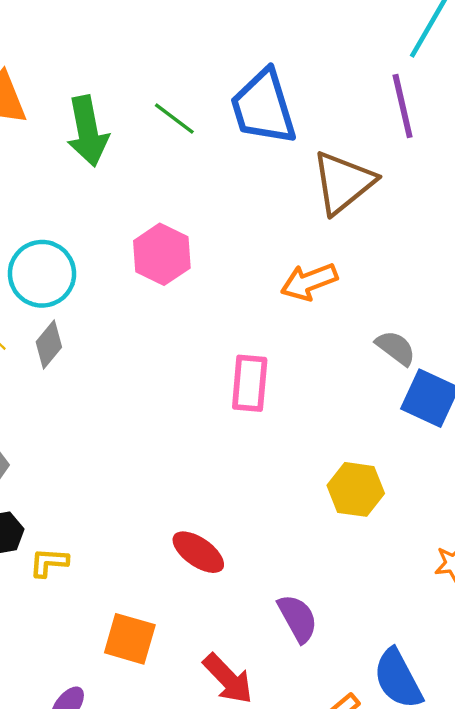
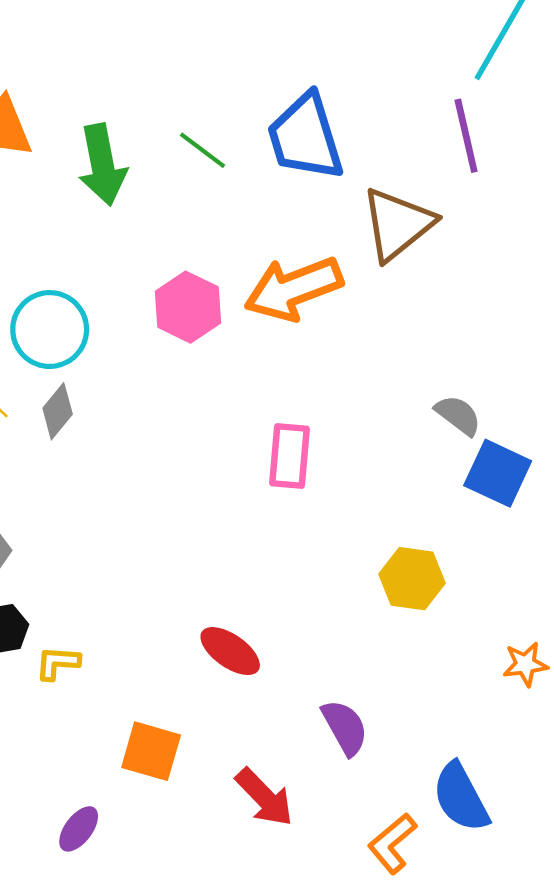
orange arrow: (309, 282) -> (293, 289), moved, size x1.5

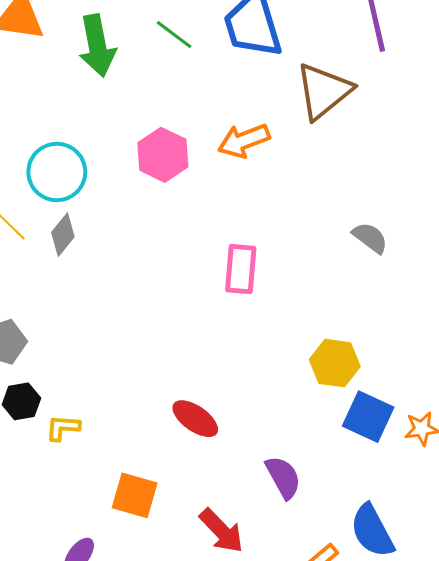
orange arrow: (293, 289) -> (244, 141), size x0.7
blue square: (498, 473) -> (368, 417), moved

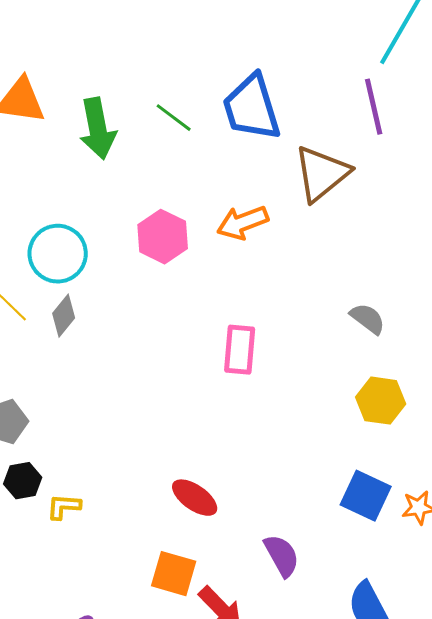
yellow hexagon: (335, 363) -> (381, 401), moved
orange square: (135, 495) -> (174, 574), moved

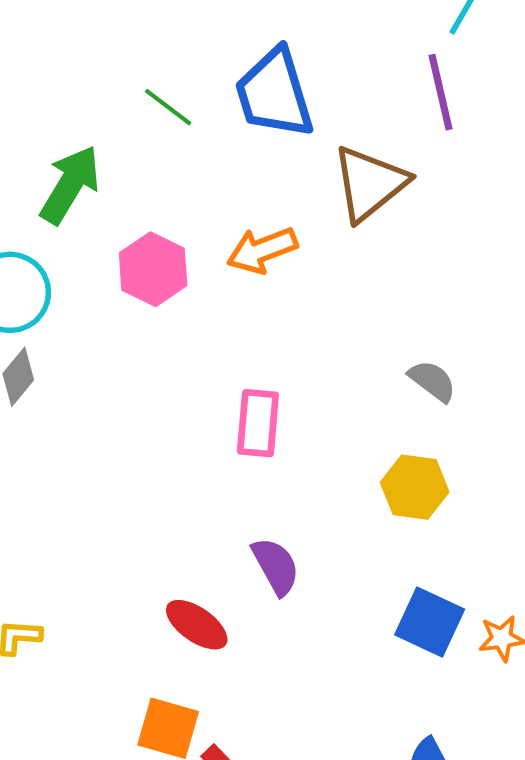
green arrow: (98, 129) -> (70, 185), moved, turned -138
yellow hexagon: (381, 401) -> (415, 487), moved
purple semicircle: (282, 556) -> (276, 566), moved

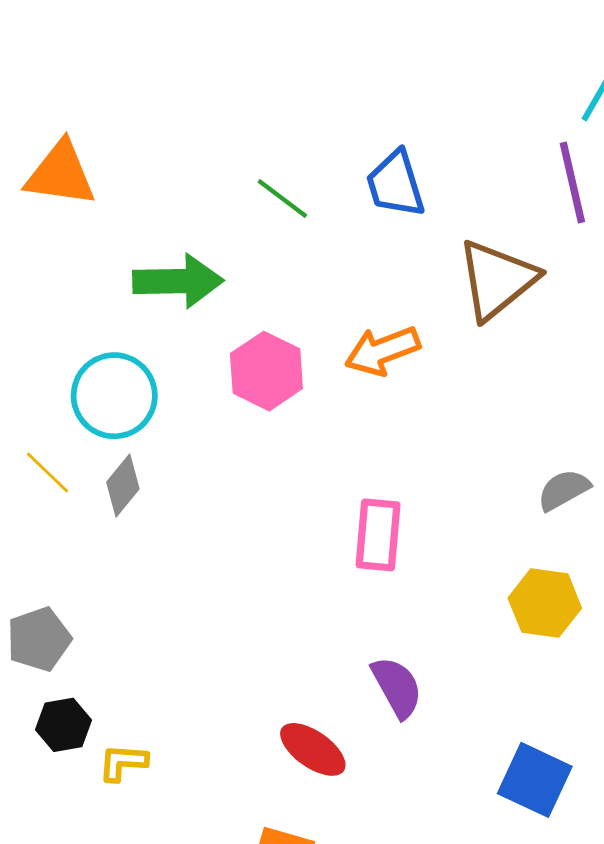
blue trapezoid: (274, 93) -> (395, 184), size x0.7
green arrow: (70, 185) -> (178, 281), turned 58
gray semicircle: (432, 381) -> (564, 490), turned -66
blue square: (430, 622) -> (535, 780), moved

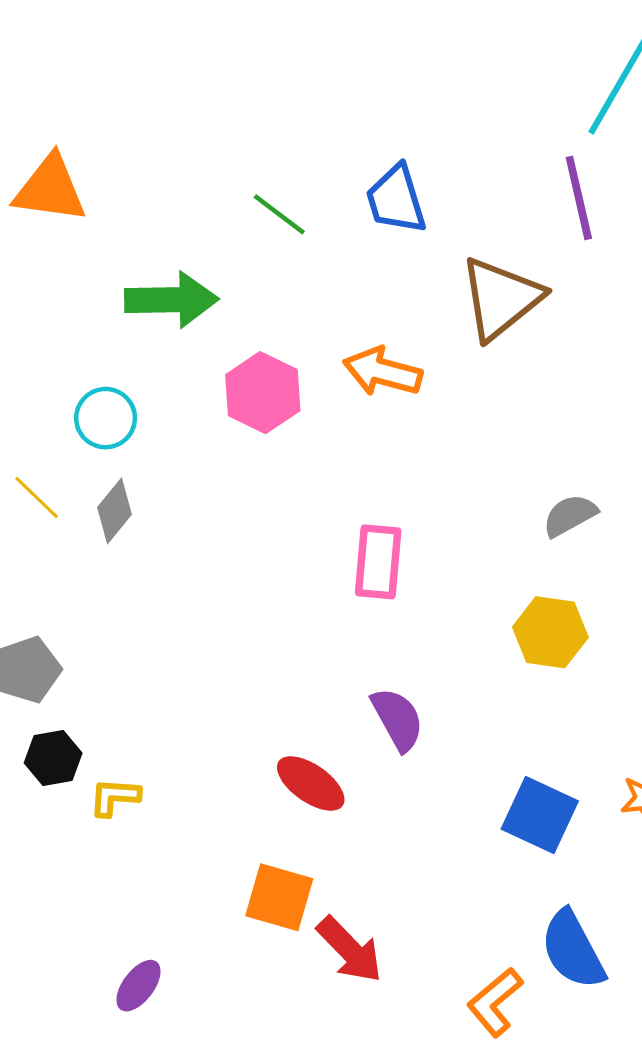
orange arrow: (382, 351) -> (383, 372), turned 36
cyan circle: (114, 396) -> (106, 418), size x0.7

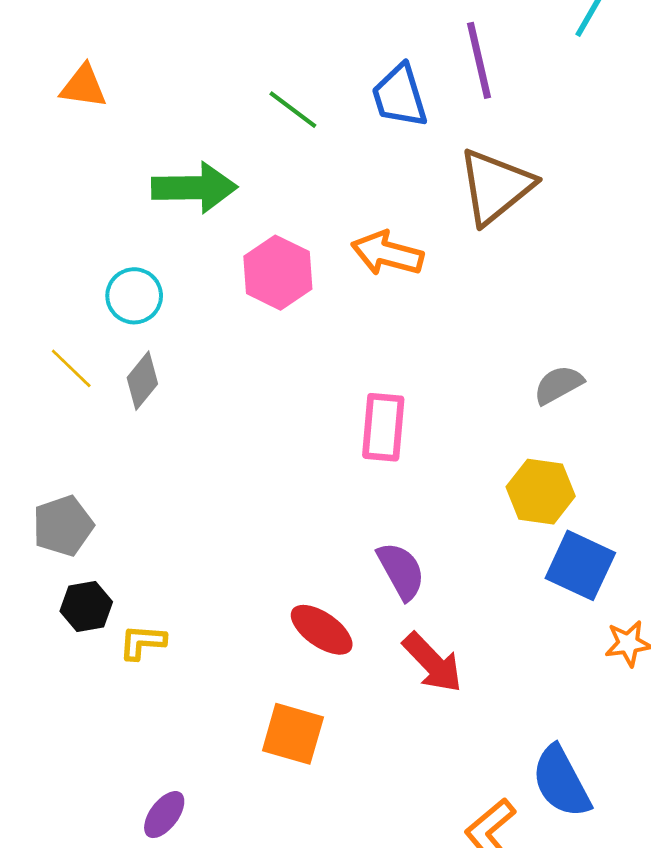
orange triangle: (50, 189) -> (83, 86), size x0.7
purple line: (579, 198) -> (479, 60), moved
blue square: (540, 815) -> (580, 565), moved
red arrow: (350, 950) -> (432, 663), moved

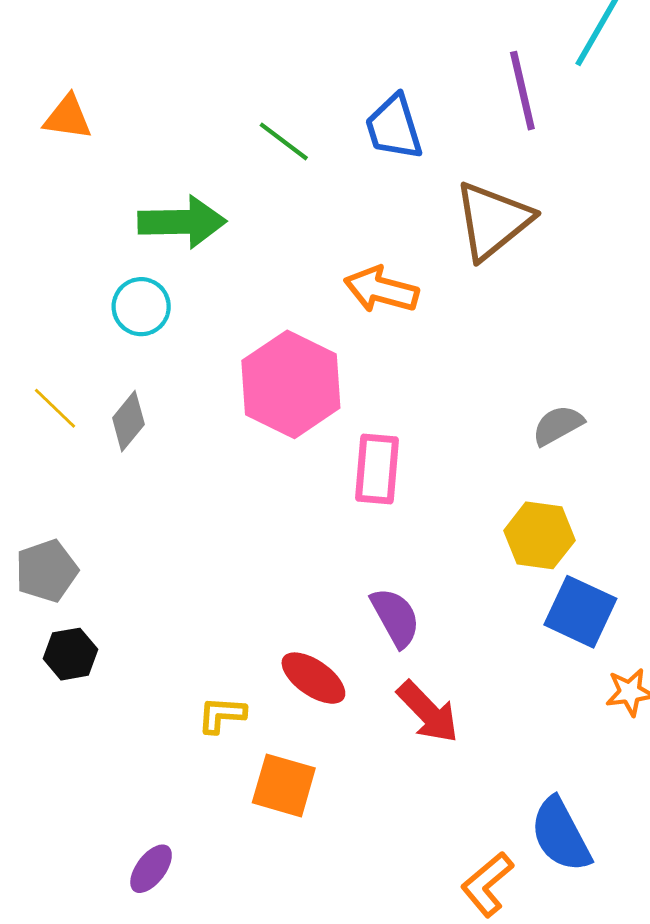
purple line: (479, 60) -> (522, 91), moved
pink hexagon: (278, 273) -> (291, 384), moved, size x1.4
cyan circle: (134, 296) -> (141, 307), moved
yellow L-shape: (142, 642) -> (222, 715), moved

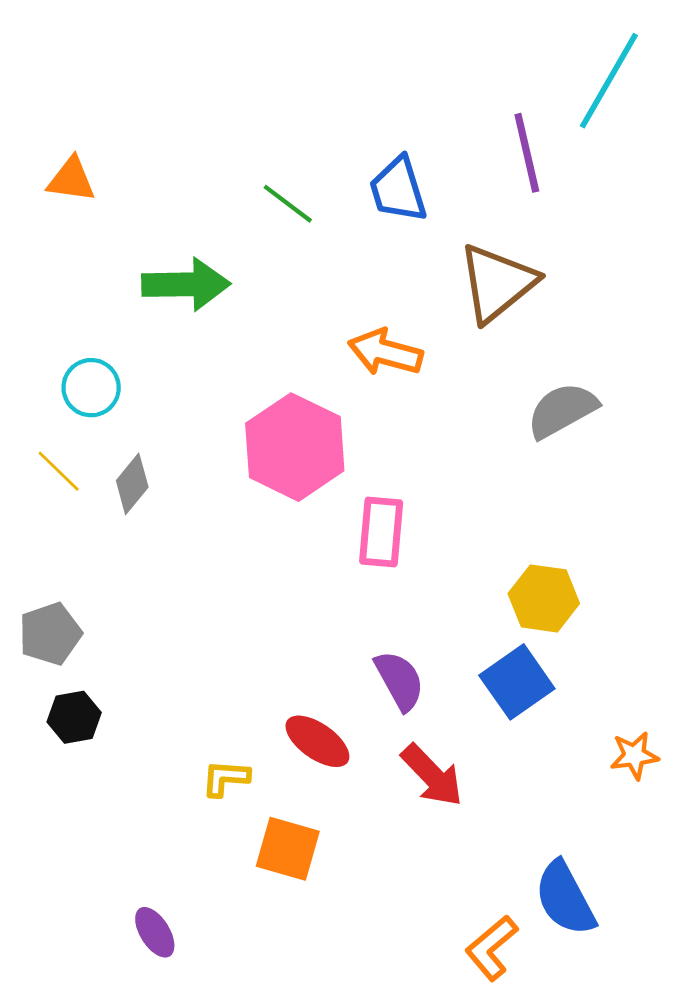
cyan circle: (141, 307) -> (91, 388), moved
gray semicircle: (558, 425) -> (562, 410), moved, size x1.4
blue square: (580, 612) -> (517, 682), moved, turned 30
purple ellipse: (151, 869) -> (155, 932), turned -69

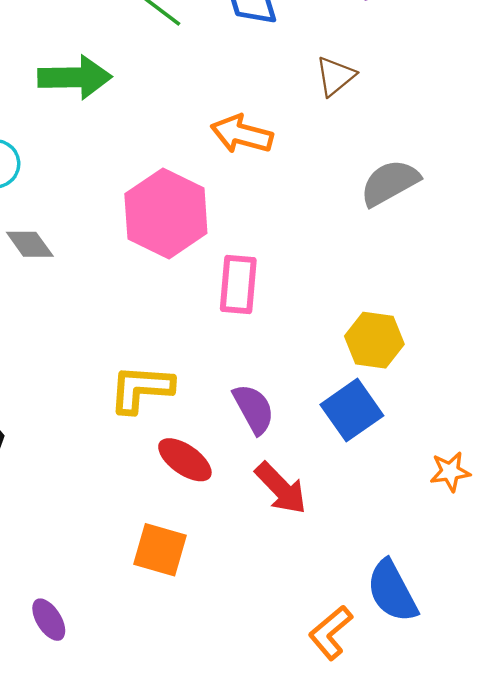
brown triangle: (497, 283) -> (335, 76), size x0.6
gray diamond: (132, 484) -> (30, 244), turned -75
yellow L-shape: (226, 778) -> (141, 389), moved, size x1.6

